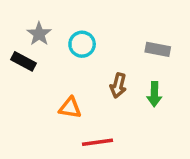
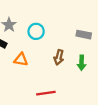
orange triangle: (70, 108) -> (21, 60), moved

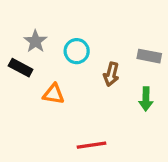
brown arrow: (59, 57) -> (111, 74), moved

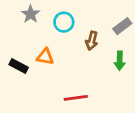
gray rectangle: (149, 56) -> (122, 26), turned -48
black rectangle: (21, 68) -> (19, 66), moved

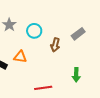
green arrow: (120, 61) -> (76, 75), moved

